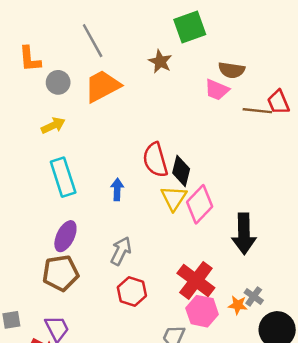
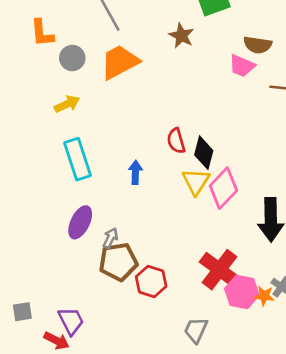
red semicircle: (155, 160) -> (176, 141), size x0.7
gray arrow: (121, 251) -> (110, 238), moved, size x0.7
brown pentagon: (61, 273) -> (118, 262), moved
pink hexagon: (202, 311) -> (242, 292), moved

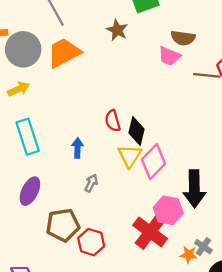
gray circle: (72, 58) -> (23, 49), size x1.6
gray arrow: (110, 238) -> (91, 183), moved
pink hexagon: (242, 292) -> (168, 210), moved

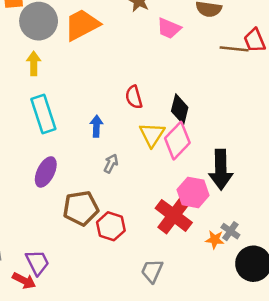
pink trapezoid: (169, 56) -> (169, 28), moved
yellow arrow: (19, 89) -> (34, 63), turned -65
black diamond: (137, 131) -> (180, 109), moved

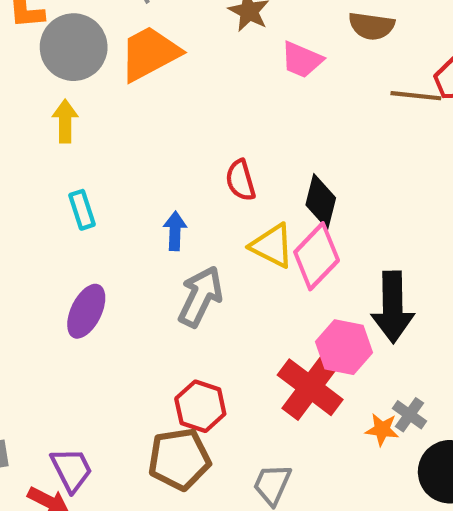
cyan rectangle: (43, 114) -> (82, 210), size x0.6
yellow triangle: (152, 135) -> (272, 246), turned -36
gray arrow: (111, 164) -> (200, 296), size x1.8
brown pentagon: (81, 208) -> (179, 459), moved

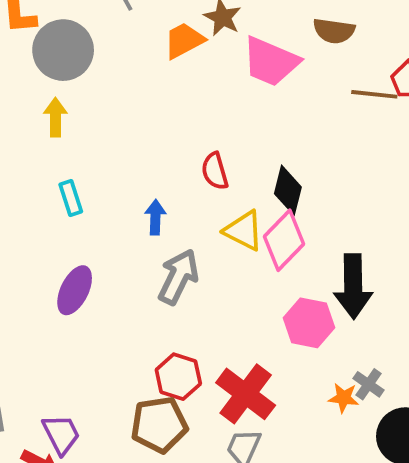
orange trapezoid: (150, 53) -> (184, 40), moved, size x0.7
pink trapezoid: (302, 60) -> (271, 62), size x1.5
red cross: (310, 387) -> (246, 394), moved

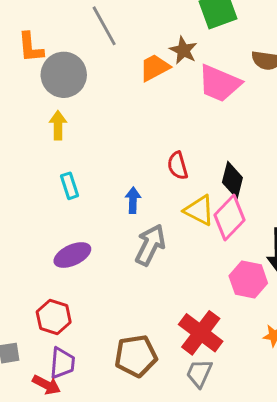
purple ellipse: (75, 290) -> (72, 255), turned 39
red hexagon: (178, 377) -> (54, 317), moved
purple trapezoid: (61, 434) -> (62, 363), turned 32

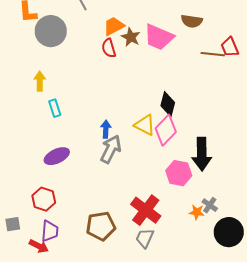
brown star: (183, 50) -> (131, 37), moved
yellow arrow: (58, 125) -> (40, 81), moved
red semicircle: (178, 166) -> (109, 48), moved
blue arrow: (133, 200) -> (106, 129), moved

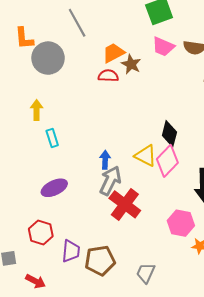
pink trapezoid: (159, 37) -> (163, 47), moved, size x0.7
red semicircle: (109, 48) -> (108, 76), turned 108
pink hexagon: (179, 173) -> (181, 223), moved
red cross: (146, 210) -> (125, 204), moved
purple trapezoid: (50, 231) -> (71, 251), moved

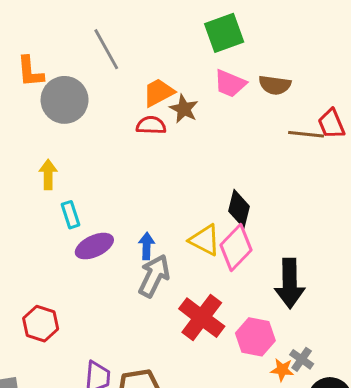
purple ellipse: (54, 188) -> (94, 246), moved
red cross: (125, 204) -> (202, 318), moved
red hexagon: (41, 232) -> (41, 324), moved

